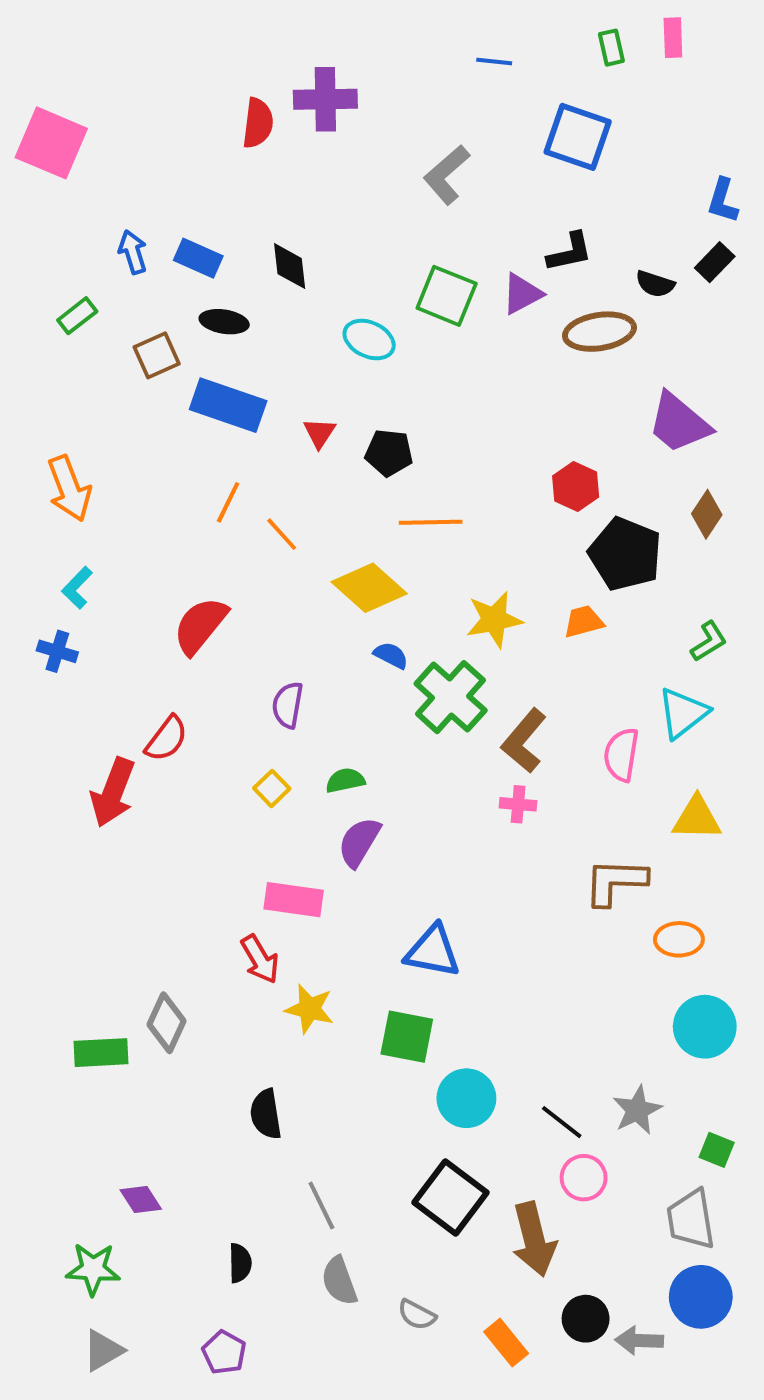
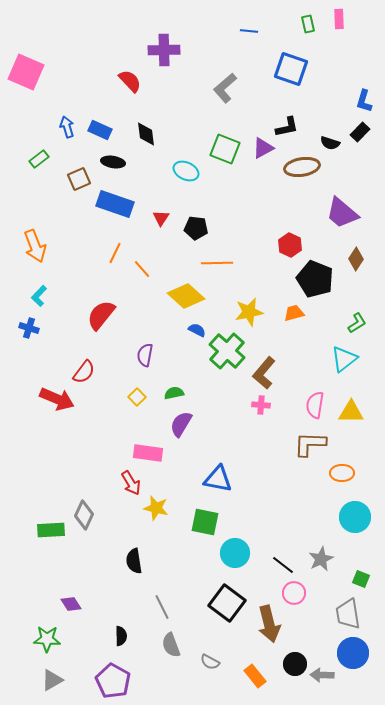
red semicircle: (258, 123) -> (130, 81), moved, turned -50
pink semicircle: (621, 755) -> (315, 405), moved
red arrow: (113, 792) -> (57, 399), turned -88
purple pentagon: (224, 1352) -> (113, 681), size x1.6

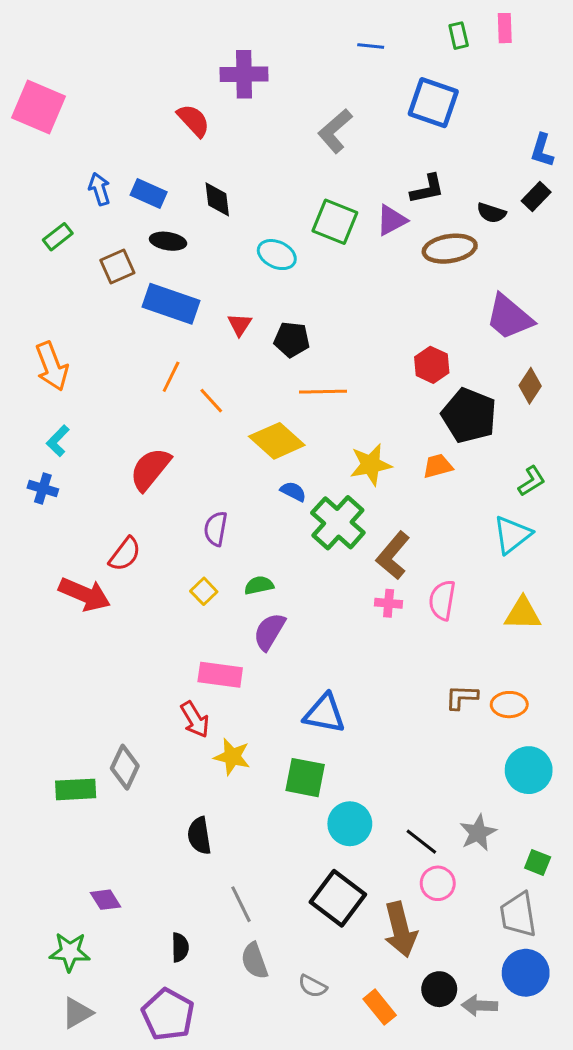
pink semicircle: (315, 405) -> (442, 600), moved
brown L-shape: (310, 444) -> (462, 697), moved, size x0.7

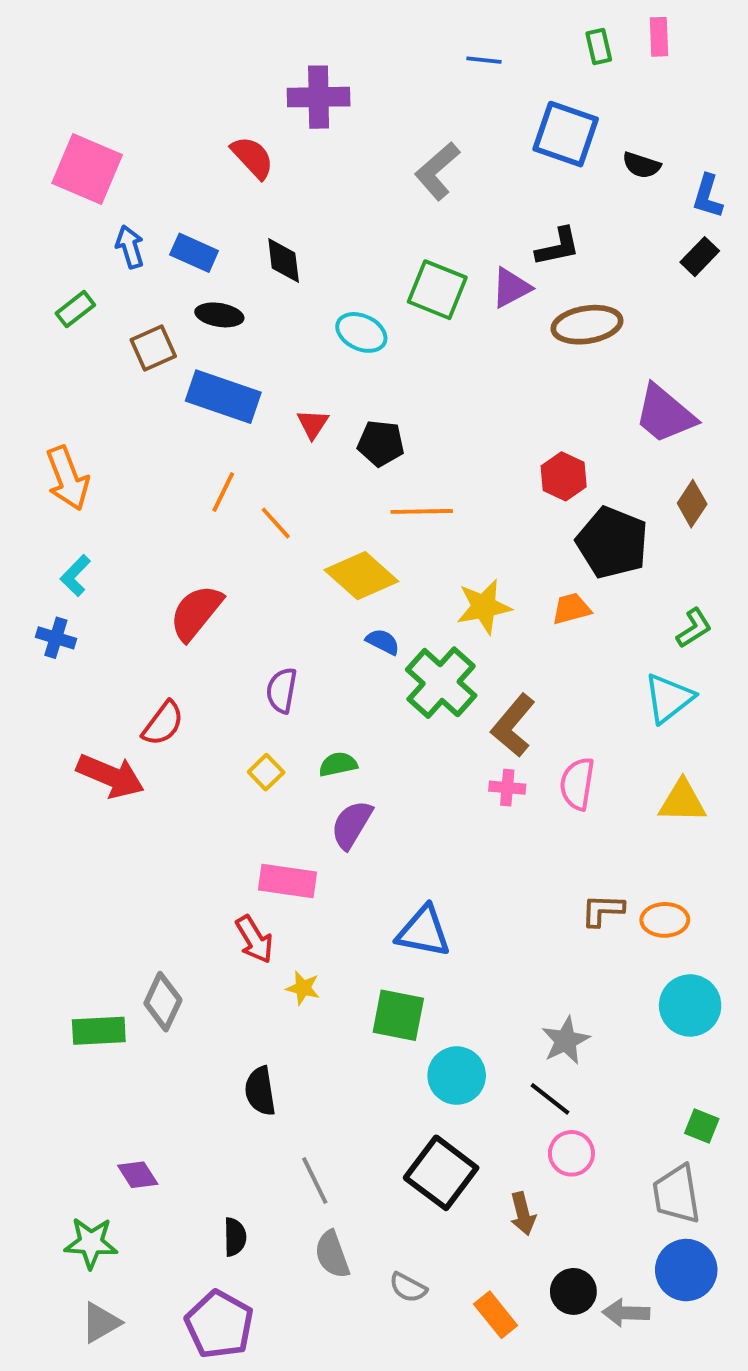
pink square: (38, 107) -> (87, 169), moved
black semicircle: (491, 213) -> (641, 165), moved
yellow star: (232, 757) -> (303, 988), size x0.7
gray star: (478, 833) -> (566, 1040), moved
brown arrow: (400, 930) -> (523, 1214), size x0.6

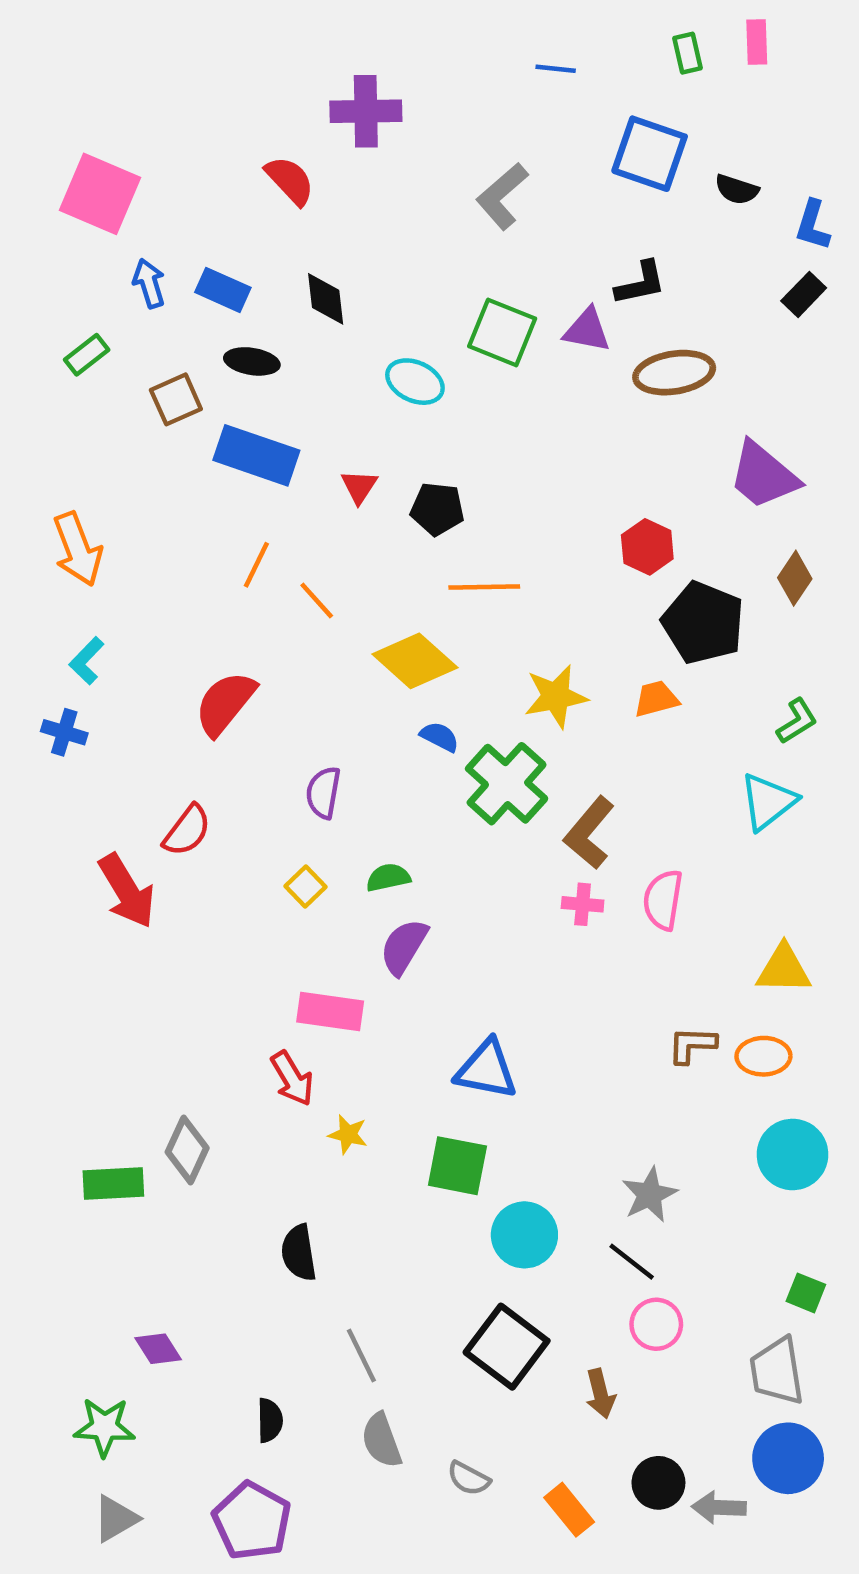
purple triangle: (511, 288) -> (587, 330), turned 39
red arrow: (110, 776) -> (127, 891), turned 36
yellow triangle: (682, 801) -> (784, 969), moved

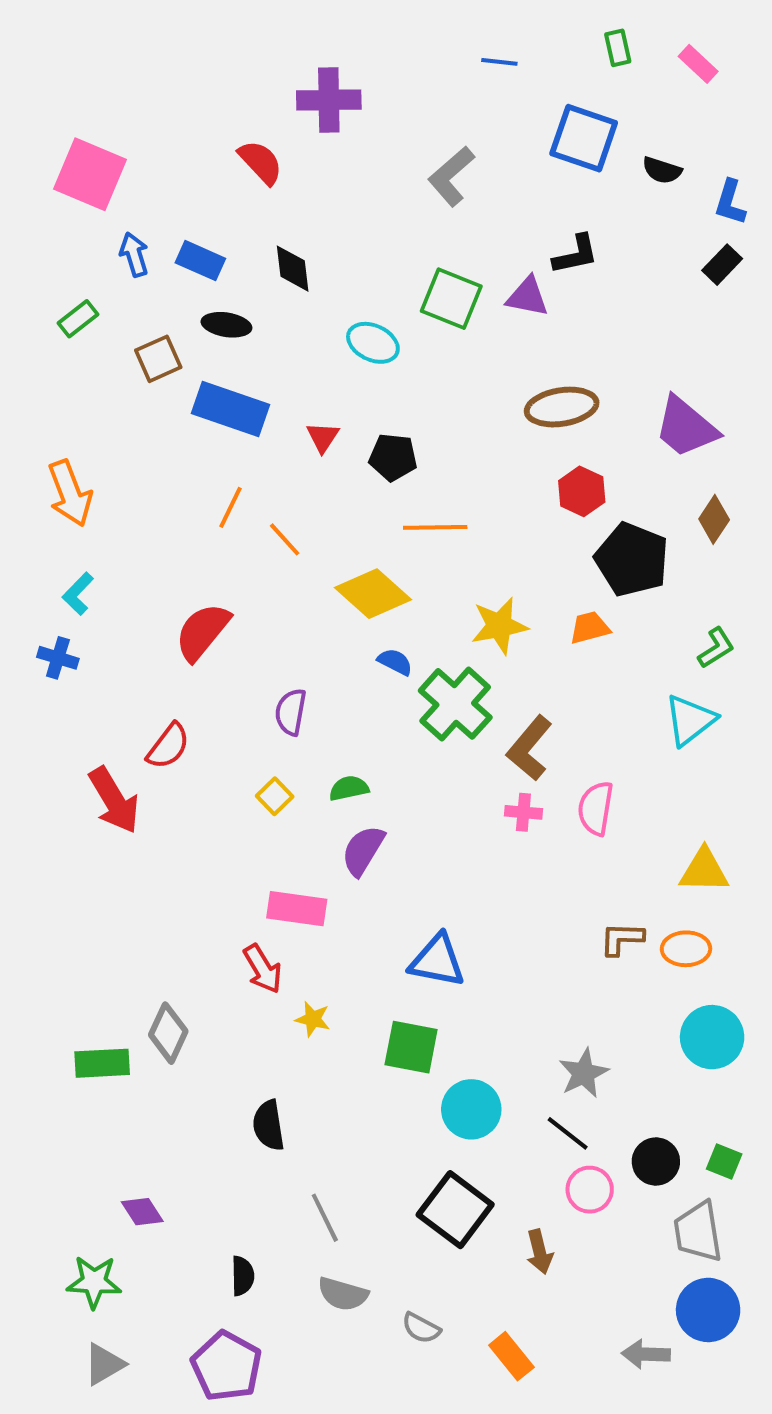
pink rectangle: (757, 42) -> (698, 64), moved, turned -45
brown ellipse: (674, 373) -> (562, 407), moved
gray semicircle: (381, 1440) -> (343, 1294), turned -54
black circle: (658, 1483) -> (656, 1161), moved

